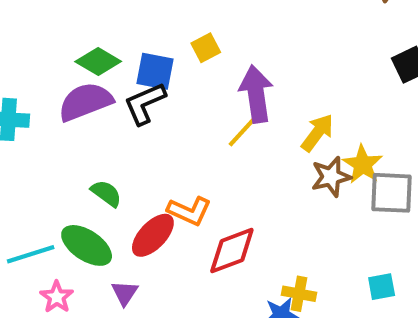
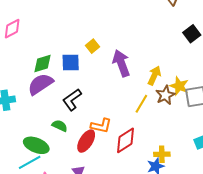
green diamond: (98, 62) -> (42, 64), turned -35
black L-shape: (145, 103) -> (72, 100), moved
yellow line: (244, 130) -> (141, 104), moved
green ellipse: (87, 245) -> (36, 145), moved

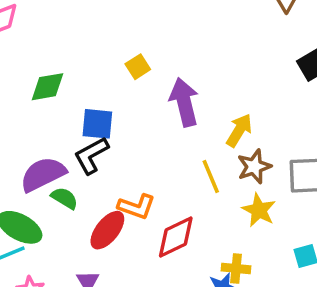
blue square: (71, 62) -> (97, 124), moved
purple semicircle: (40, 84) -> (43, 174), moved
yellow star: (179, 86) -> (259, 210), moved
yellow line: (141, 104) -> (211, 177), turned -60

